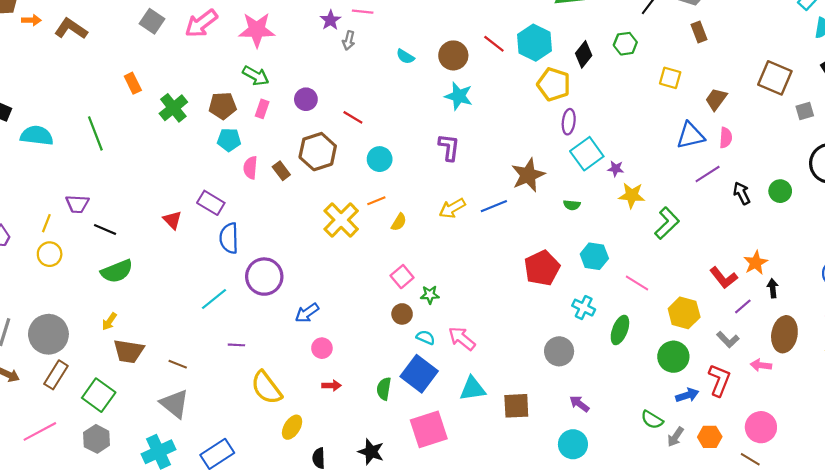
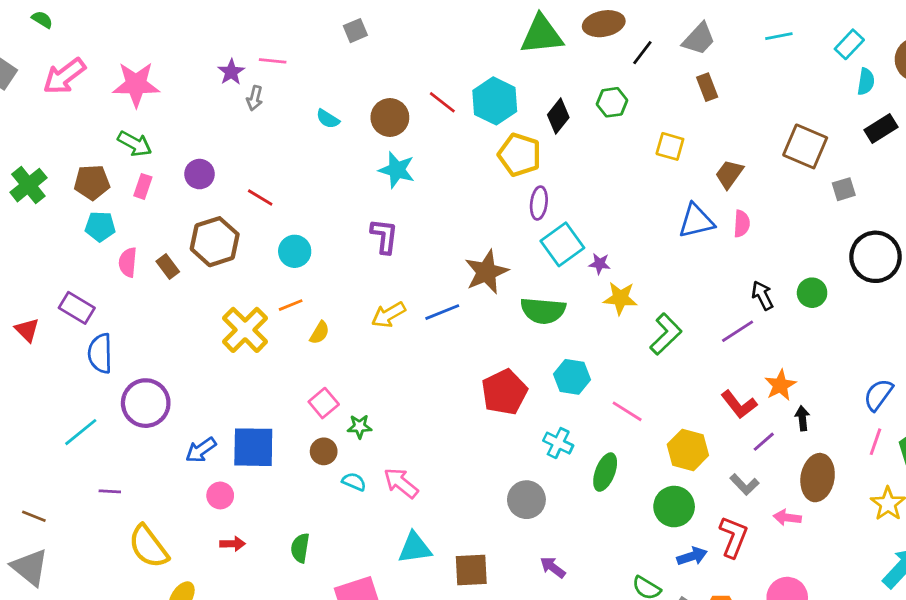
purple line: (708, 174) -> (738, 331), moved
green semicircle: (572, 205) -> (543, 311), size x2.0
blue square: (419, 374) -> (253, 447), moved, turned -36

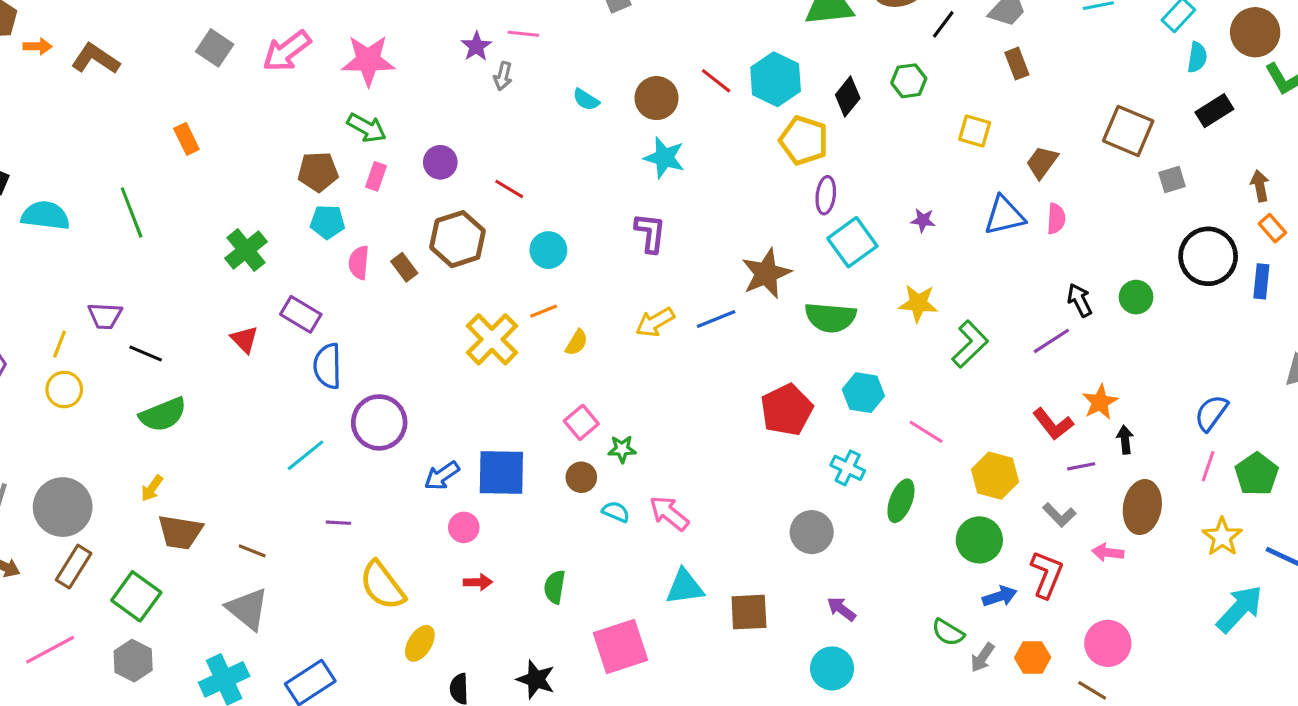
green cross: (28, 185) -> (246, 250), moved
purple star: (600, 264) -> (923, 220), moved
purple line: (764, 442) -> (1081, 466), turned 30

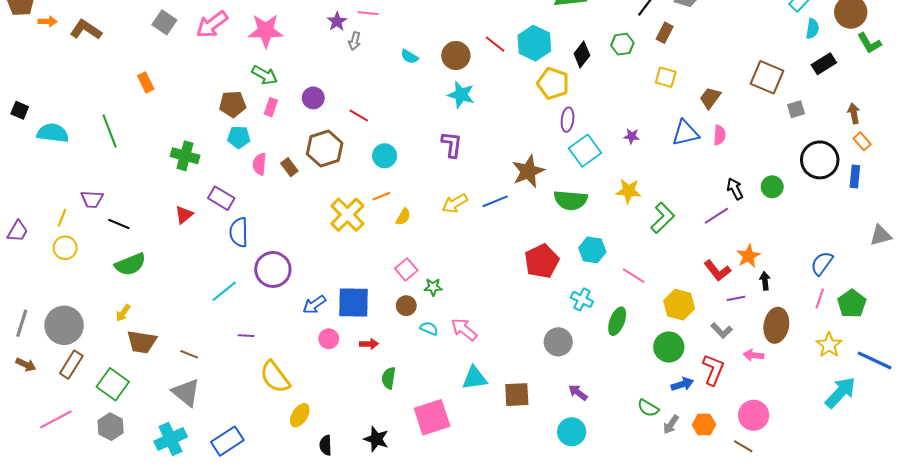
brown rectangle: (1017, 64) -> (665, 33), moved, turned 48
green cross: (246, 250) -> (185, 156), turned -36
red triangle: (244, 339) -> (184, 215), turned 36
red arrow: (478, 582) -> (369, 344), moved

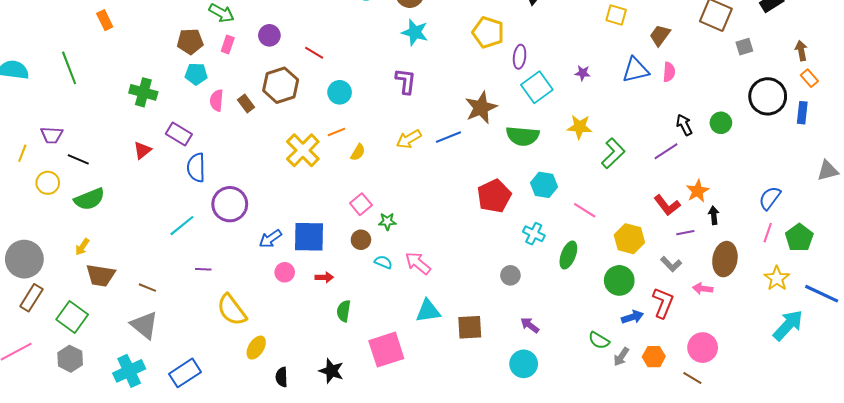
yellow pentagon: (553, 83) -> (488, 32), moved
yellow circle: (65, 248) -> (48, 183), moved
gray circle: (558, 342) -> (510, 275), size x0.7

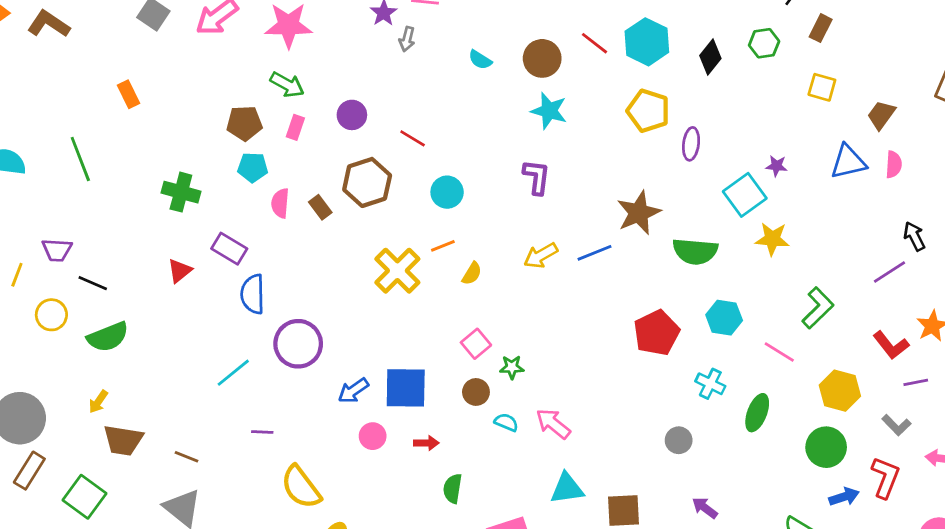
cyan square: (537, 87) -> (745, 195), moved
green L-shape: (613, 153) -> (818, 308), moved

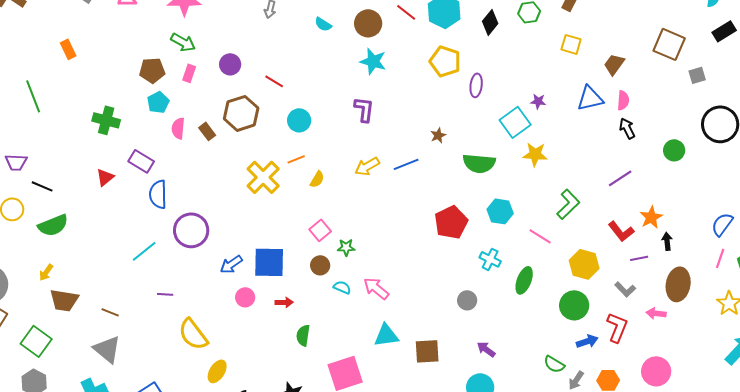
cyan pentagon: (253, 167) -> (158, 102), turned -30
brown star: (639, 213) -> (438, 135), size x0.5
black arrow: (914, 236) -> (627, 128), moved

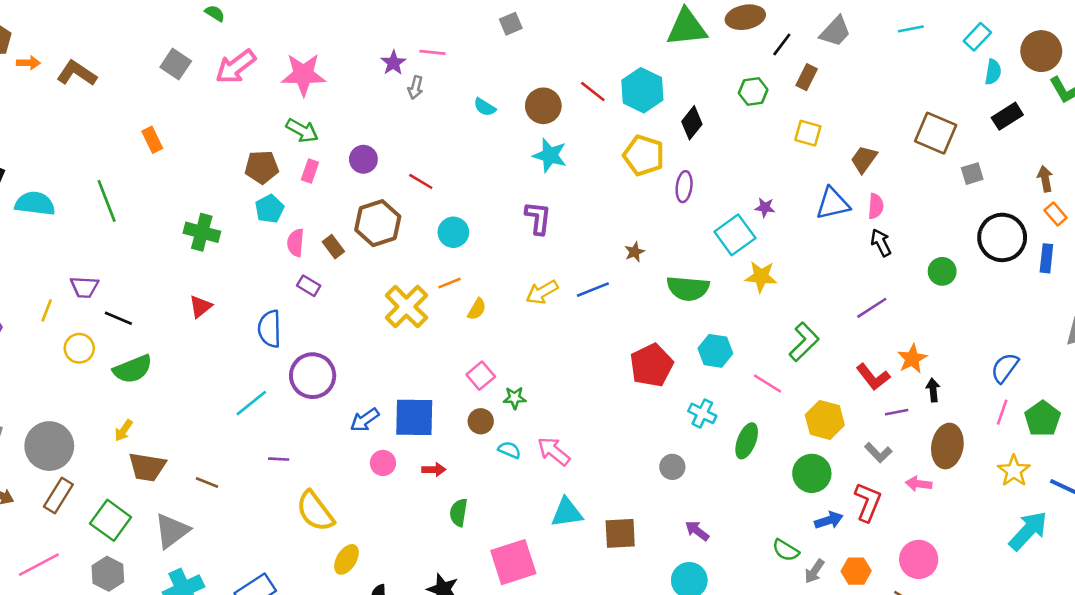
black diamond: (490, 22) -> (692, 123), moved
purple rectangle: (141, 161) -> (309, 286), moved, size x0.7
gray triangle: (107, 349) -> (172, 531), moved, turned 44

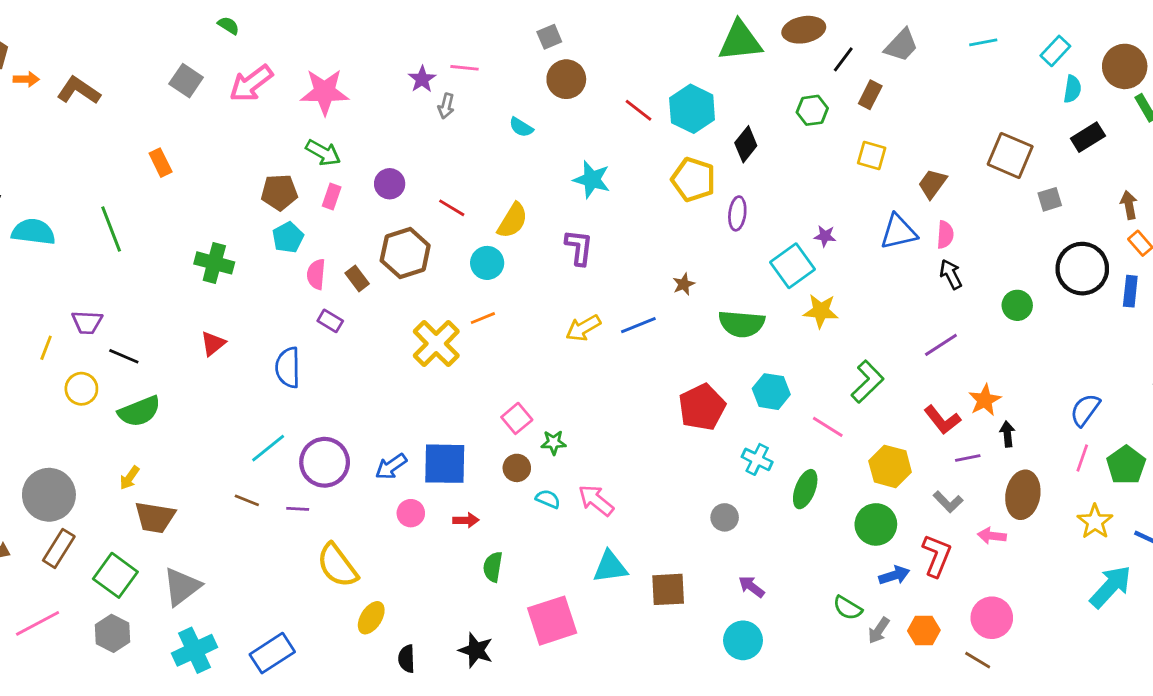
brown circle: (543, 106) -> (566, 79), moved
yellow semicircle: (477, 309) -> (513, 221), moved, size x1.5
purple circle: (313, 376) -> (325, 462), moved
brown line: (207, 483) -> (247, 500), moved

